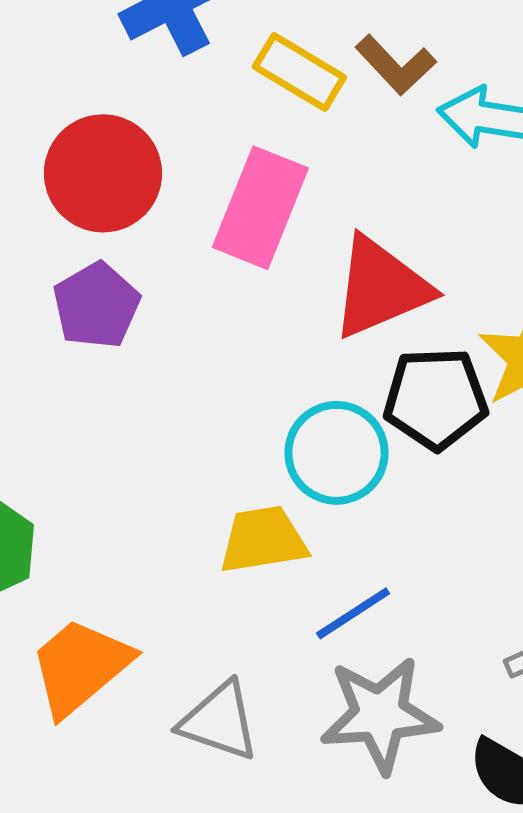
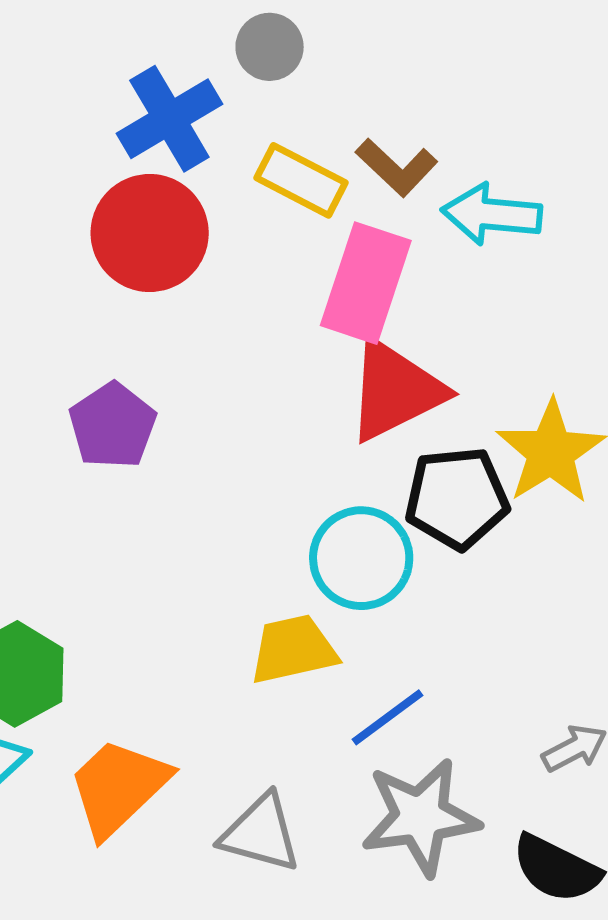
red circle: (103, 173) -> (150, 233), moved
pink rectangle: (260, 208) -> (366, 283), moved

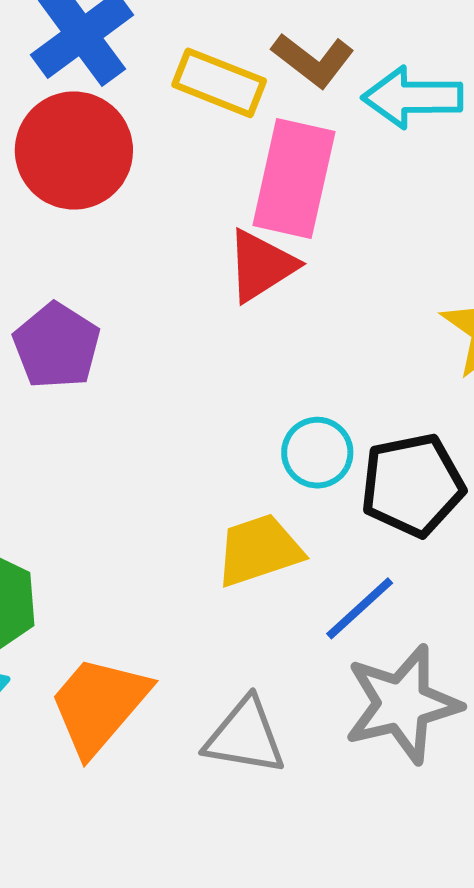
red triangle: (395, 390) -> (261, 266), moved, size x0.7
black pentagon: (457, 498) -> (412, 485), moved
cyan circle: (361, 558) -> (317, 453), size x0.7

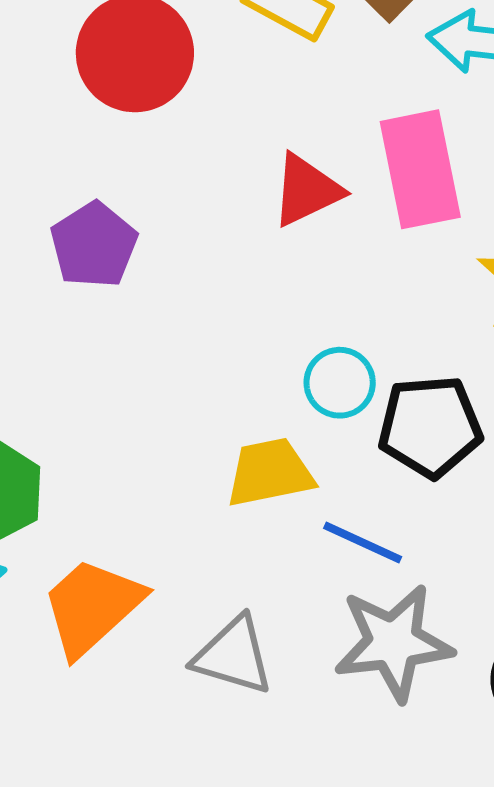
pink rectangle: (294, 179) -> (420, 169), moved, turned -31
blue line: (360, 608) -> (363, 542), turned 60

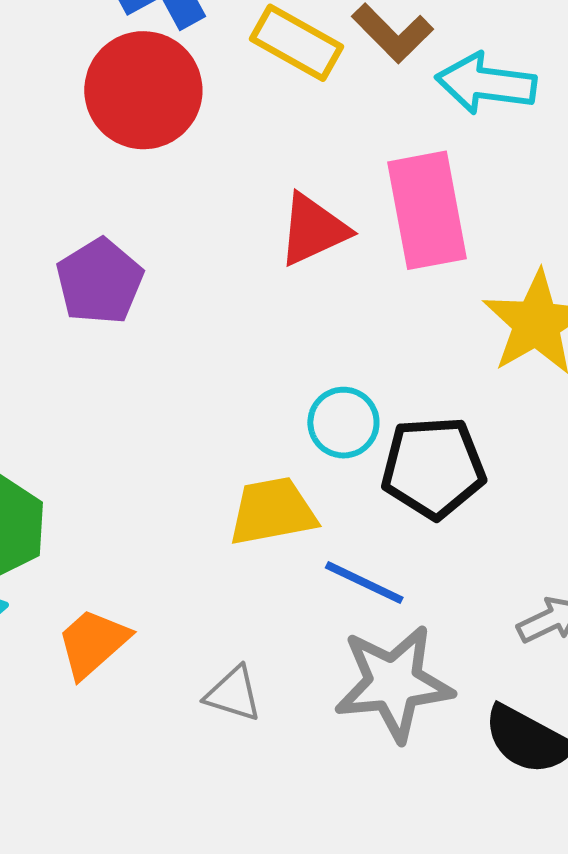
orange trapezoid: (92, 607) -> (93, 643), size x0.7
gray triangle: (233, 656) -> (233, 694), size x0.7

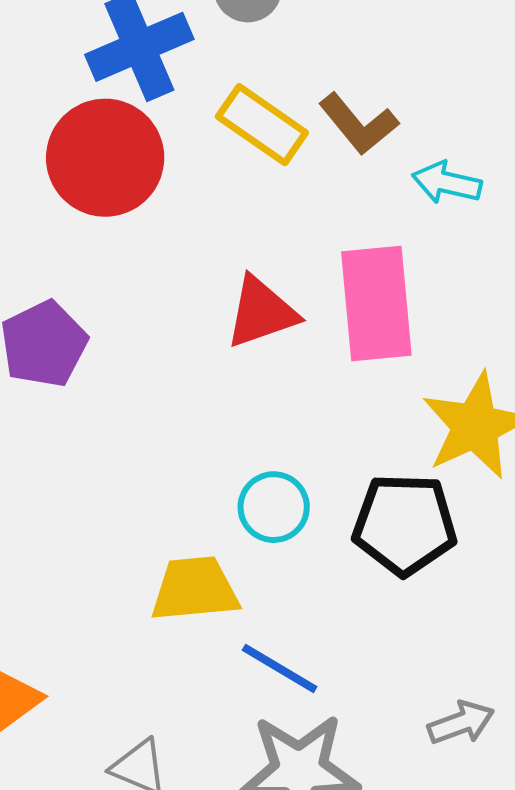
cyan arrow: (486, 83) -> (447, 183), size x0.7
black pentagon: (433, 468) -> (405, 524), moved

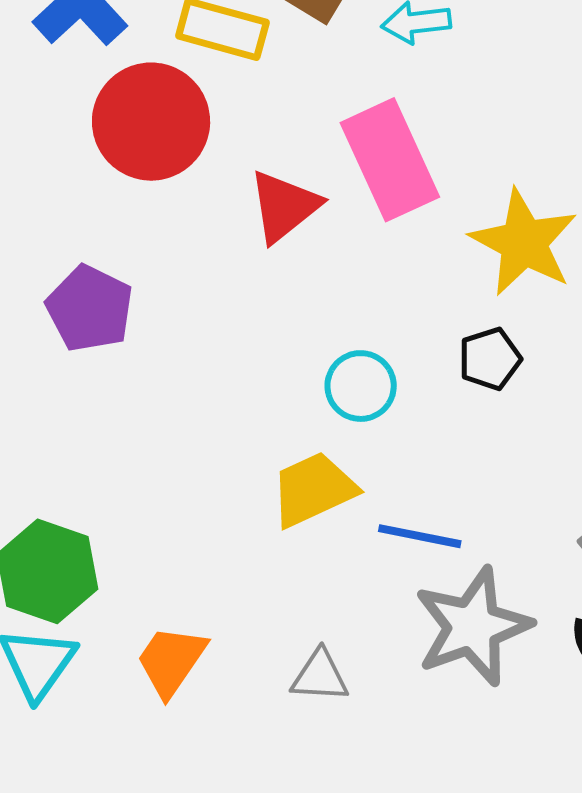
red circle: (105, 158) -> (151, 122), moved
black pentagon: (405, 524) -> (490, 359), size x0.6

